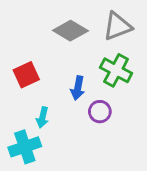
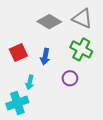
gray triangle: (117, 26) -> (82, 18), turned 45
blue arrow: (78, 88) -> (45, 57), moved

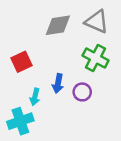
gray diamond: (49, 22) -> (58, 25), turned -40
blue arrow: (45, 57) -> (58, 83), moved

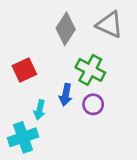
gray diamond: (58, 25) -> (66, 29), turned -48
green cross: (96, 58) -> (90, 70), moved

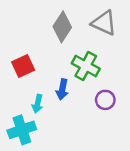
purple circle: (93, 104) -> (105, 100), moved

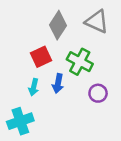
red square: (23, 66) -> (41, 57), moved
cyan arrow: (37, 104) -> (34, 87), moved

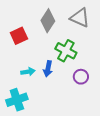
red square: (41, 57) -> (19, 36), moved
cyan arrow: (34, 87) -> (28, 72), turned -112

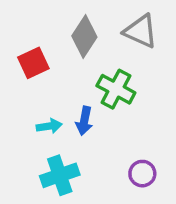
purple circle: (81, 77) -> (142, 174), moved
cyan cross: (17, 100) -> (60, 175), moved

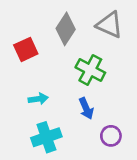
blue arrow: (84, 121) -> (86, 108), moved, turned -35

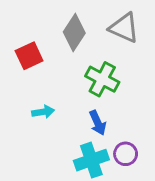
cyan cross: (46, 137) -> (91, 160), moved

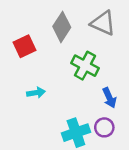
blue arrow: (98, 123) -> (109, 98), moved

